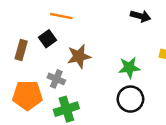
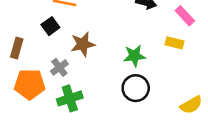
brown rectangle: (21, 50) -> (17, 48), moved
gray cross: (56, 79) -> (59, 67), turned 30

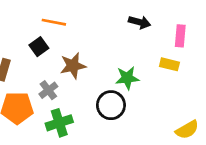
pink rectangle: (185, 16) -> (180, 36), turned 48
black circle: (136, 88) -> (111, 105), moved

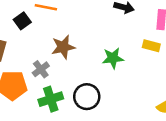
black square: (39, 47) -> (22, 21), moved
black circle: (111, 105) -> (87, 97), moved

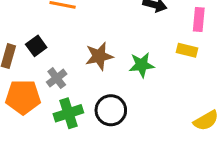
black square: (22, 21) -> (36, 46), moved
brown star: (63, 47) -> (99, 56), moved

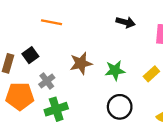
yellow rectangle: (187, 50) -> (151, 74), moved, turned -56
black circle: (111, 110) -> (120, 107), moved

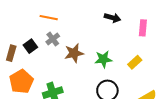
gray cross: (47, 81) -> (53, 39), moved
orange pentagon: (20, 96) -> (21, 81), turned -30

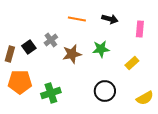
orange line: (49, 18) -> (77, 19), moved
green star: (103, 59) -> (101, 49), moved
orange pentagon: (21, 81) -> (20, 82), turned 30

